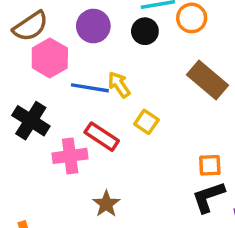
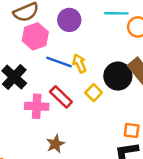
black circle: (145, 31) -> (118, 76), moved, size x1.5

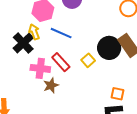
yellow arrow: (79, 63) -> (34, 32), moved
brown star: (55, 144) -> (51, 85), moved

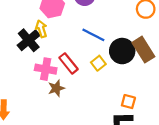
blue line: (61, 33) -> (93, 35), moved

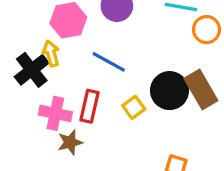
blue line: (93, 35) -> (109, 62), moved
red rectangle: (69, 63) -> (90, 106), turned 50

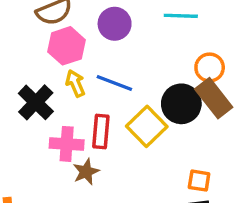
orange circle: (206, 30) -> (210, 68), moved
yellow arrow: (51, 53) -> (75, 83), moved
yellow square: (134, 107) -> (147, 126), size x1.6

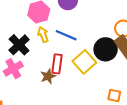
pink cross: (67, 144) -> (13, 69), moved, turned -36
brown star: (86, 172) -> (48, 76), moved

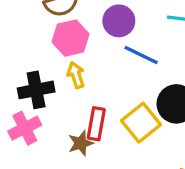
blue line: (66, 35) -> (141, 55), moved
black cross: (19, 45) -> (36, 90), turned 30

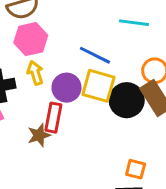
purple circle: (119, 21) -> (66, 88), moved
yellow square: (141, 123) -> (98, 86), moved, turned -36

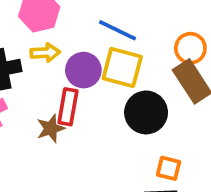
yellow arrow: (35, 73) -> (45, 53), turned 105
black circle: (127, 100) -> (146, 112), moved

